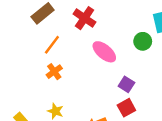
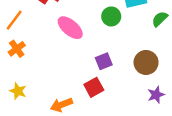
purple square: (126, 84) -> (104, 61), moved, turned 35

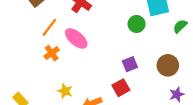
pink ellipse: (70, 28) -> (76, 38), moved
yellow star: (18, 91) -> (65, 91), moved

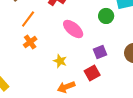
pink ellipse: (76, 38) -> (73, 29), moved
yellow star: (65, 91) -> (60, 61), moved

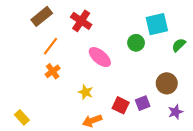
purple square: (100, 52) -> (143, 103), moved
red square: (92, 73) -> (121, 105), turned -35

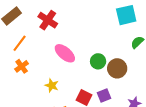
cyan square: (157, 24) -> (126, 15), moved
green circle: (136, 43) -> (98, 61), moved
brown circle: (167, 83) -> (117, 68), moved

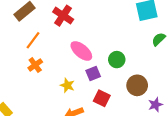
brown circle: (117, 68) -> (137, 85), moved
purple square: (104, 96) -> (93, 74), moved

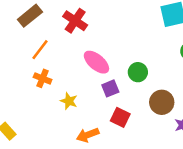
orange cross: (35, 65) -> (43, 78), turned -32
yellow star: (67, 85) -> (69, 101), moved

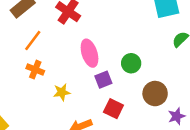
pink ellipse: (96, 62) -> (90, 53), turned 32
yellow star: (69, 101) -> (62, 92), turned -30

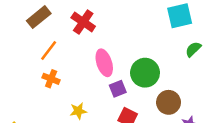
green circle: (131, 63) -> (145, 73), size x1.5
yellow star: (62, 92) -> (78, 111), moved

